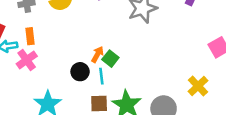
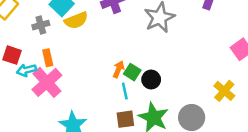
pink cross: (27, 60) -> (47, 82), size x1.4
black circle: (80, 72) -> (151, 80), moved

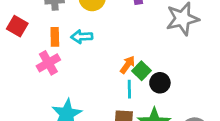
cyan arrow: (26, 70) -> (82, 37), moved
pink cross: (47, 82) -> (48, 63), size x0.7

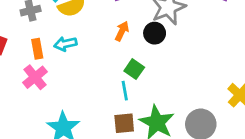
orange arrow: (128, 65) -> (122, 31), moved
black circle: (160, 83) -> (155, 33), moved

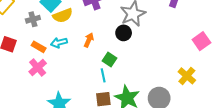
orange arrow: (122, 31) -> (89, 40), moved
orange rectangle: (37, 49) -> (39, 47), turned -48

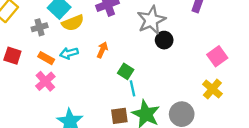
black circle: (124, 33) -> (164, 40), moved
pink square: (201, 41) -> (217, 56), moved
cyan line: (103, 75) -> (133, 88), moved

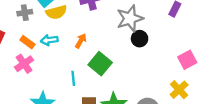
green square: (126, 71) -> (100, 64), size x1.5
cyan line: (133, 88) -> (73, 78), moved

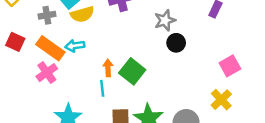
gray star: (130, 19) -> (165, 20), size x0.7
orange arrow: (81, 41) -> (108, 68), moved, turned -32
orange rectangle: (27, 42) -> (50, 48), size x1.6

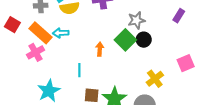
orange arrow: (108, 68) -> (100, 49), moved
green square: (132, 71) -> (125, 40), moved
yellow cross: (221, 100) -> (155, 79), moved

